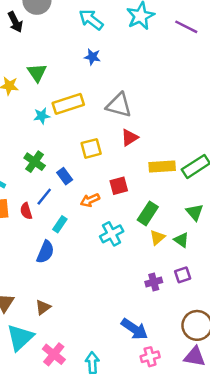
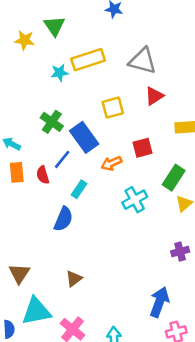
blue rectangle: (65, 176) -> (84, 137), size x1.6
brown triangle: (43, 307) -> (74, 279), moved
blue arrow: (134, 329) -> (159, 302), turned -104
cyan triangle: (20, 337) -> (36, 311), turned 32

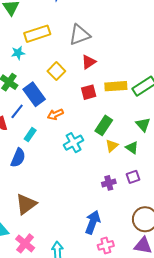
gray triangle: (143, 61) -> (80, 35), turned -35
cyan star: (60, 73) -> (18, 53), moved
yellow square: (113, 108) -> (56, 71), turned -30
red square: (143, 148) -> (89, 92), moved
brown triangle: (74, 279) -> (26, 204), size x1.6

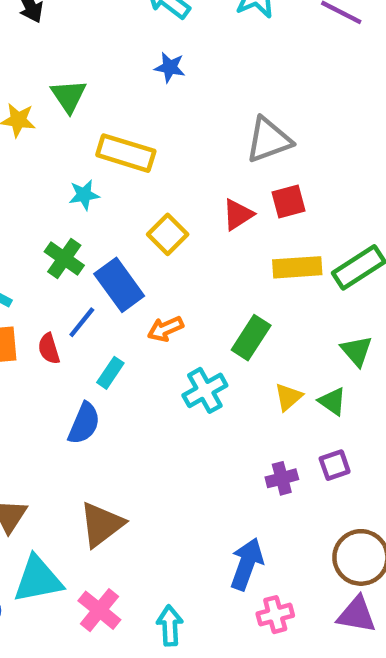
yellow rectangle: (37, 34) -> (126, 153), turned 35
gray triangle: (80, 35) -> (269, 140), moved
red square: (89, 92) -> (288, 201), moved
green rectangle: (104, 125) -> (251, 338), moved

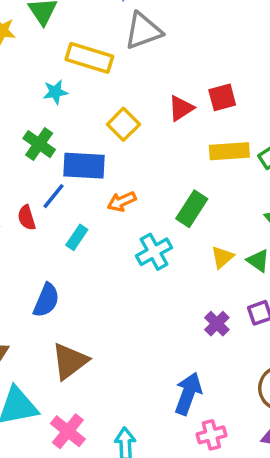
gray triangle: (269, 140) -> (143, 31), moved
blue rectangle: (119, 285) -> (84, 166), turned -51
blue semicircle: (84, 423) -> (46, 300), moved
purple cross: (282, 478) -> (217, 324), turned -30

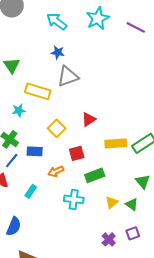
red square: (222, 97) -> (77, 153), moved
blue rectangle: (84, 166) -> (35, 151), size x0.7
blue line: (53, 196) -> (12, 160), moved
green rectangle: (192, 209) -> (95, 175), turned 36
cyan cross: (154, 252) -> (74, 199), turned 36

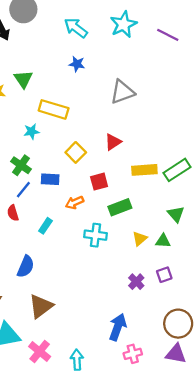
gray triangle: (68, 76) -> (122, 92), moved
green triangle: (132, 204) -> (163, 241), turned -32

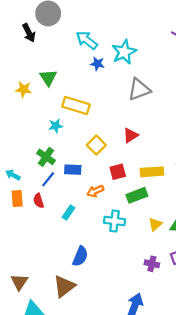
cyan star: (123, 24) -> (124, 52), moved
cyan arrow: (76, 28) -> (87, 40), moved
yellow rectangle: (144, 170) -> (152, 172), moved
blue semicircle: (26, 267) -> (80, 256), moved
purple cross: (136, 282) -> (152, 264), turned -32

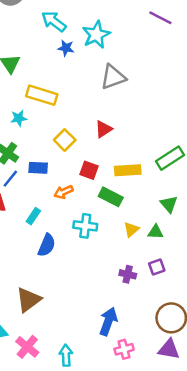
red square: (118, 172) -> (89, 170), turned 35
green rectangle: (137, 195) -> (111, 197), turned 48
blue semicircle: (80, 256) -> (47, 245), moved

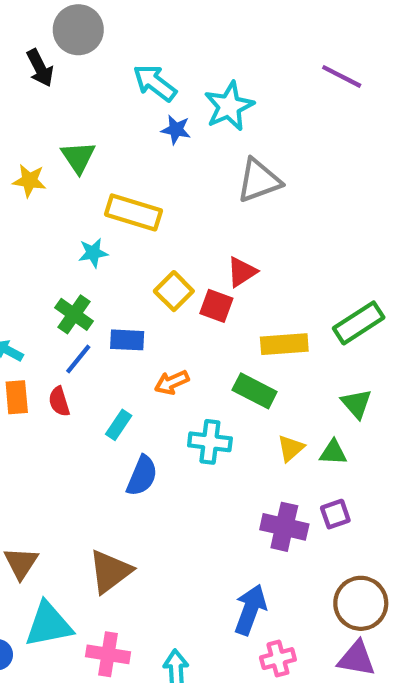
red square: (89, 170) -> (216, 306), moved
purple cross: (128, 274) -> (284, 527), size x1.5
pink cross: (27, 347) -> (108, 654), turned -30

